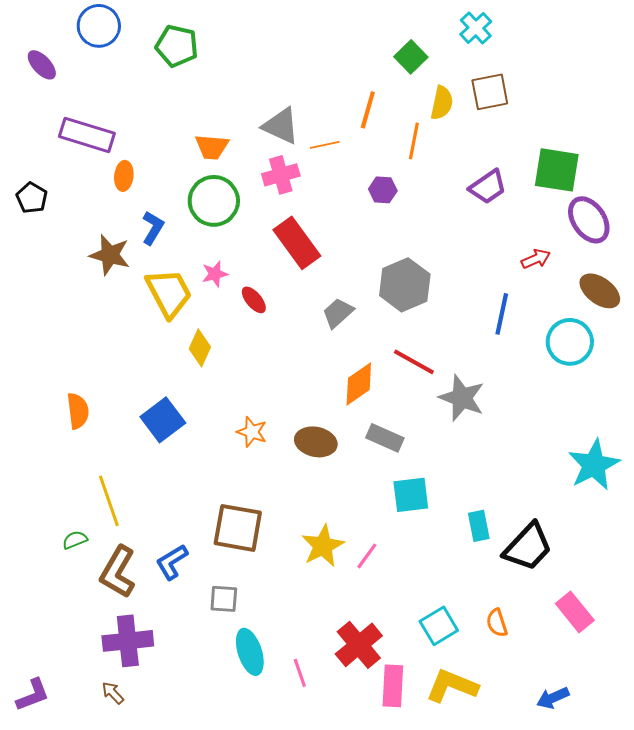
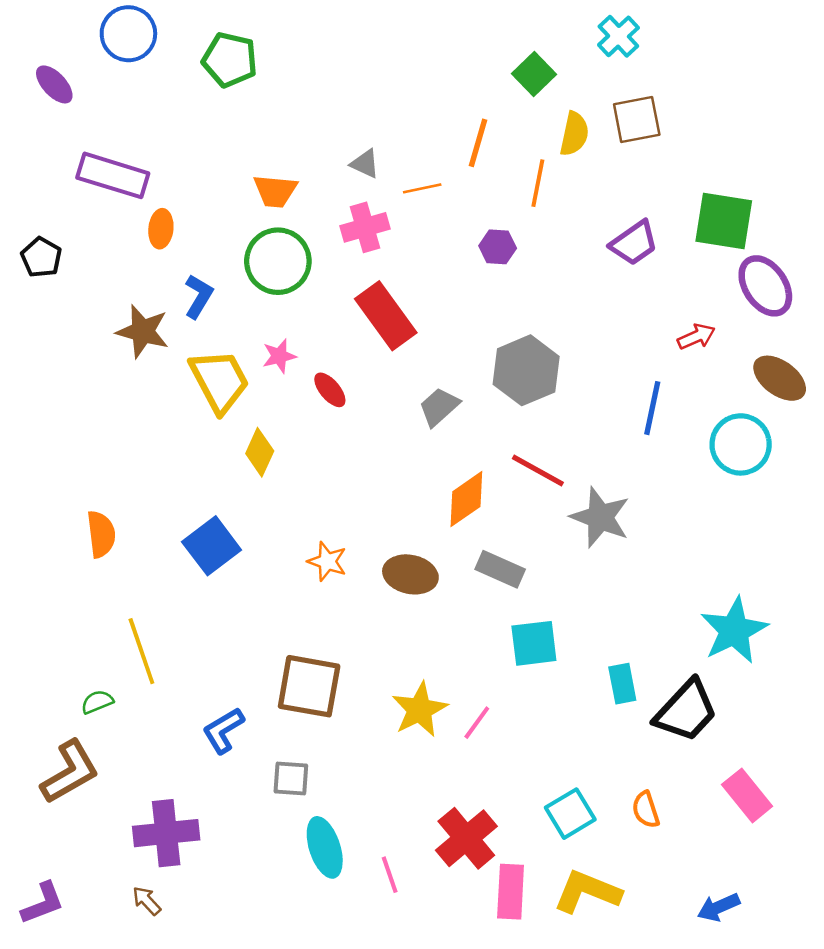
gray triangle: (281, 126) -> (365, 164), size x0.6
cyan star: (594, 465) -> (734, 630), moved
brown L-shape: (118, 572) -> (70, 772), moved, turned -150

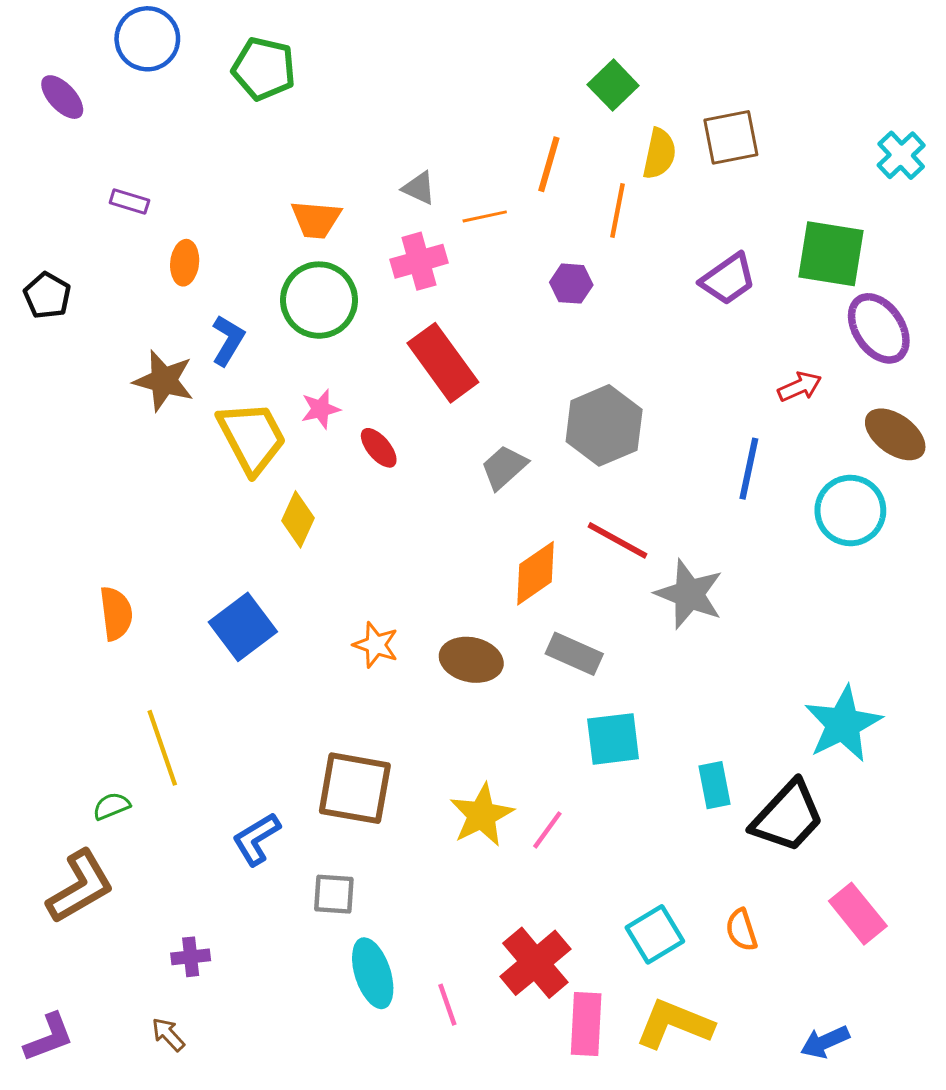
cyan cross: (618, 36) -> (901, 155), moved
purple rectangle: (113, 175) -> (129, 202), size x0.5
purple cross: (166, 833) -> (191, 957), size x0.5

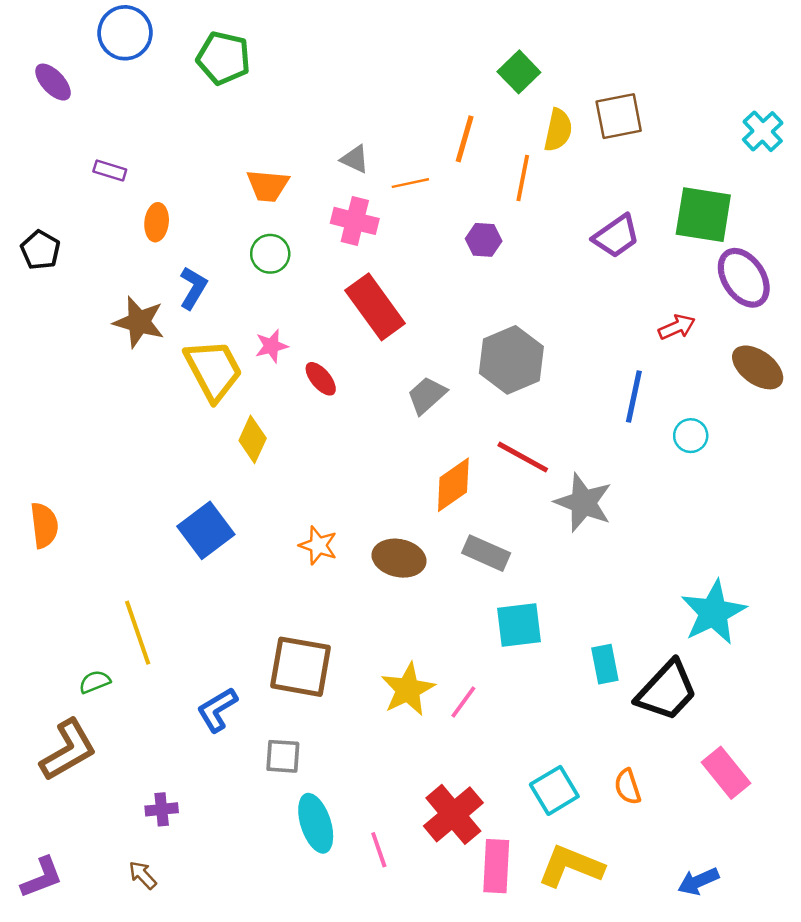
pink cross: (419, 261) -> (355, 221), turned 30
green circle: (319, 300) -> (270, 254), size x0.6
cyan circle: (850, 511) -> (691, 436), moved, size x0.6
orange semicircle: (116, 614) -> (44, 525), moved

